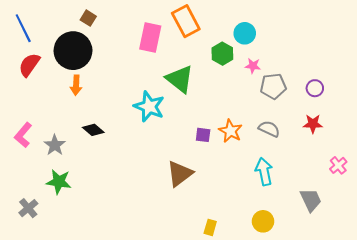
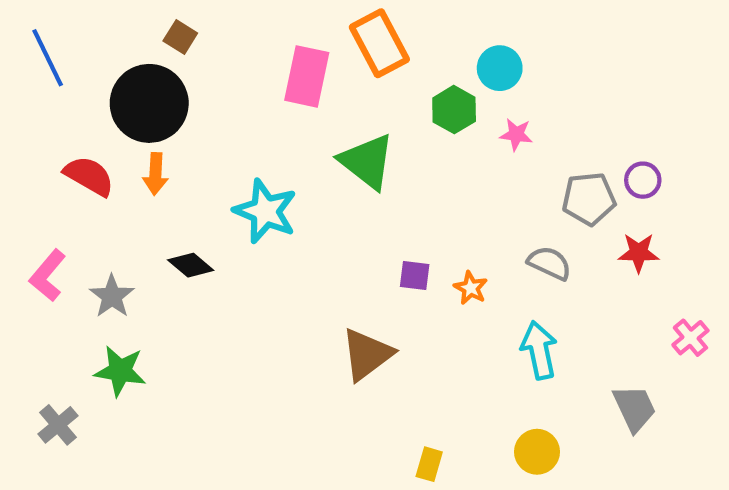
red semicircle: (29, 65) -> (89, 176), moved, turned 85
gray pentagon: (273, 86) -> (589, 199), moved
cyan star: (149, 106) -> (265, 211), moved
orange star: (231, 131) -> (471, 288), moved, size x0.7

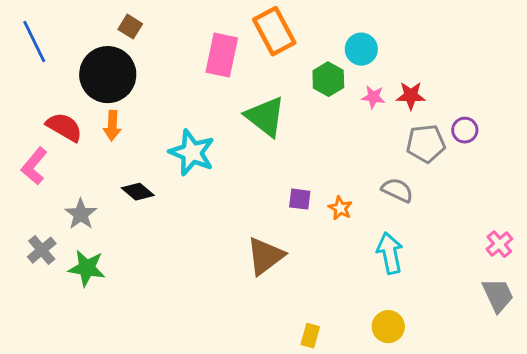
red star: (639, 253) -> (411, 96), moved
pink L-shape: (48, 276) -> (34, 166), moved
gray trapezoid: (634, 408) -> (498, 295), moved
gray cross: (58, 425) -> (42, 250), moved

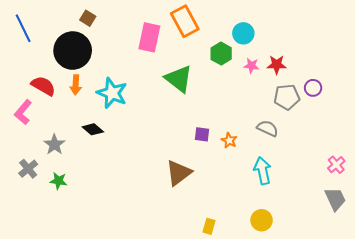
cyan star: (192, 153) -> (112, 93), moved
green star: (87, 268) -> (58, 181), size x0.7

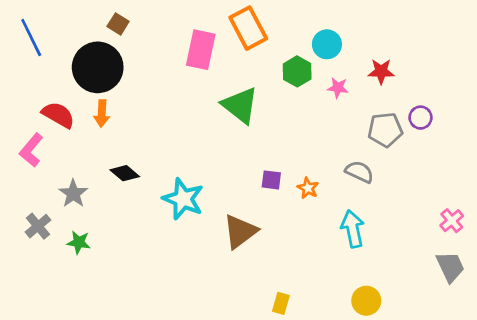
red star: (277, 65) -> (381, 71), moved
cyan star: (112, 93) -> (183, 199), moved
yellow circle: (262, 220) -> (366, 301), moved

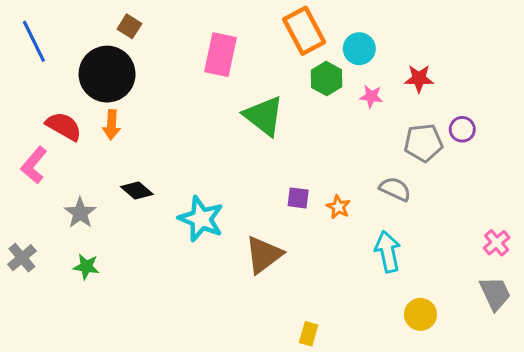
orange rectangle: (248, 28) -> (304, 31), moved
gray cross: (38, 226) -> (22, 258), moved
yellow circle: (366, 301) -> (420, 314), moved

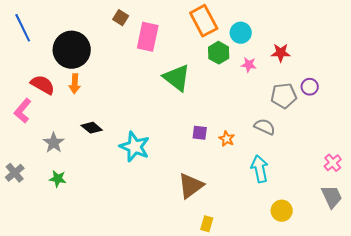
brown square: (129, 26) -> (121, 18), moved
brown triangle: (264, 255) -> (191, 186), moved

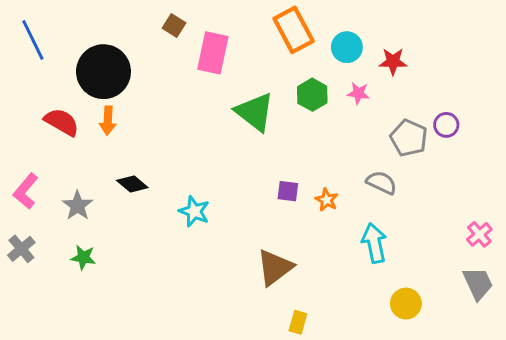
green hexagon: (219, 53) -> (312, 95), moved
red star: (281, 53) -> (393, 62), moved
gray pentagon: (284, 96) -> (409, 138), turned 30
pink L-shape: (23, 111) -> (26, 191), moved
cyan star: (135, 147) -> (194, 211), size x0.7

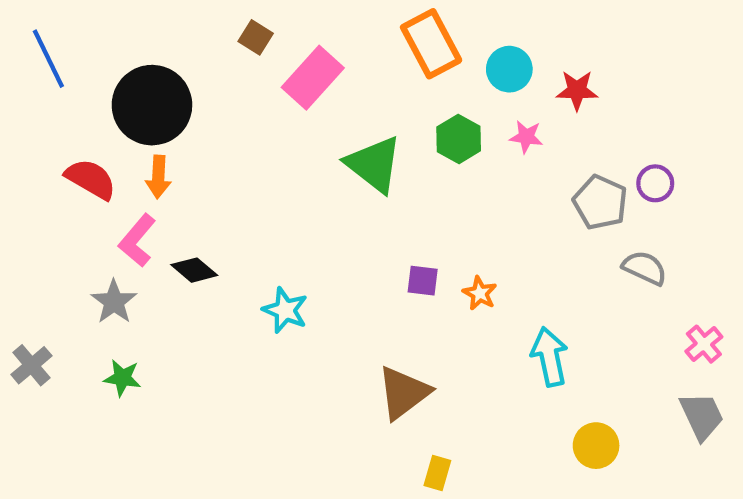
pink rectangle: (213, 53) -> (313, 78), turned 30
gray semicircle: (381, 183) -> (645, 268), moved
pink L-shape: (26, 191) -> (137, 240), moved

